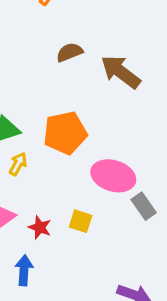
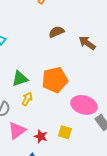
brown arrow: (121, 72) -> (87, 43), size x0.7

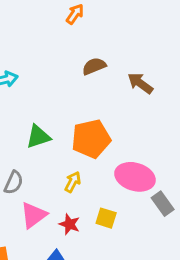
yellow arrow: (27, 99) -> (73, 182), moved

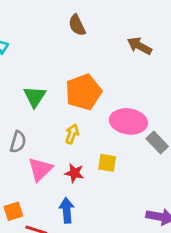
brown semicircle: (94, 66) -> (77, 25), turned -85
brown arrow: (140, 83) -> (139, 46), moved
green triangle: (38, 137) -> (35, 97), turned -30

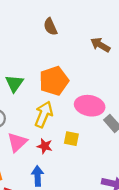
yellow arrow: (72, 134) -> (44, 114), size x1.6

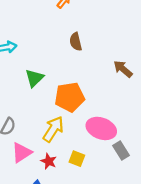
green triangle: (14, 83) -> (34, 78), moved

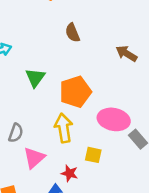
yellow arrow: (53, 129) -> (64, 128), turned -32
red star: (49, 161) -> (69, 173), moved

